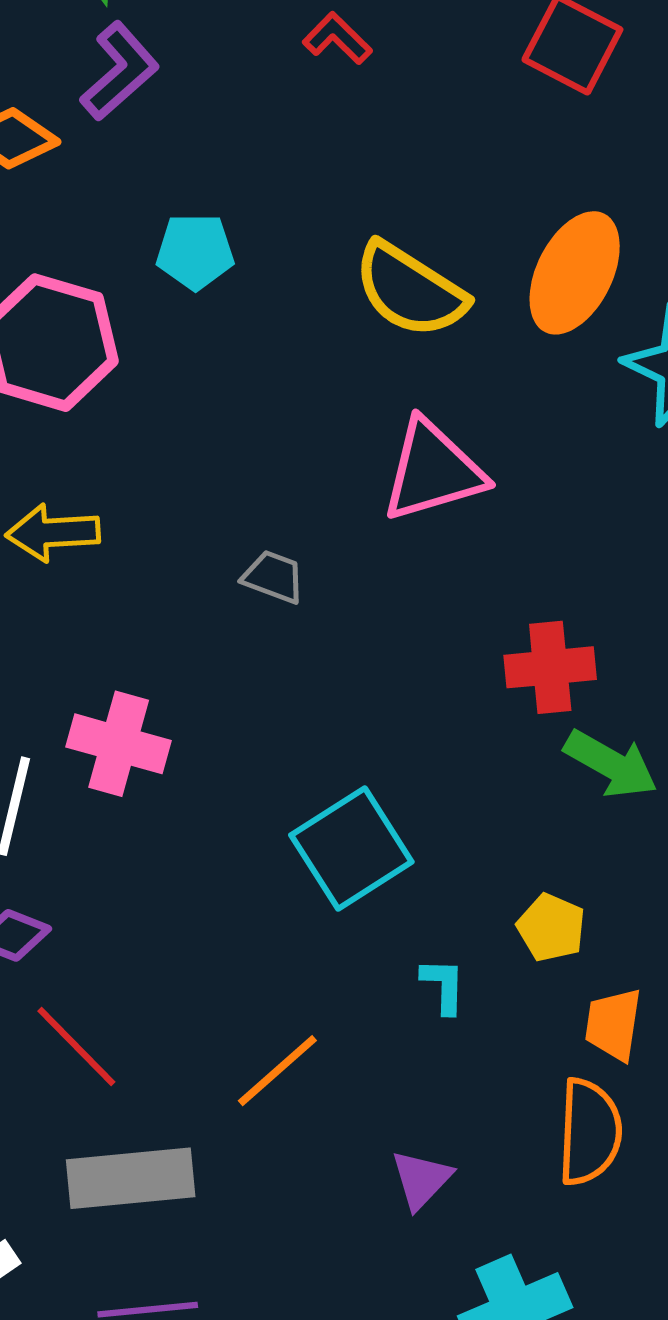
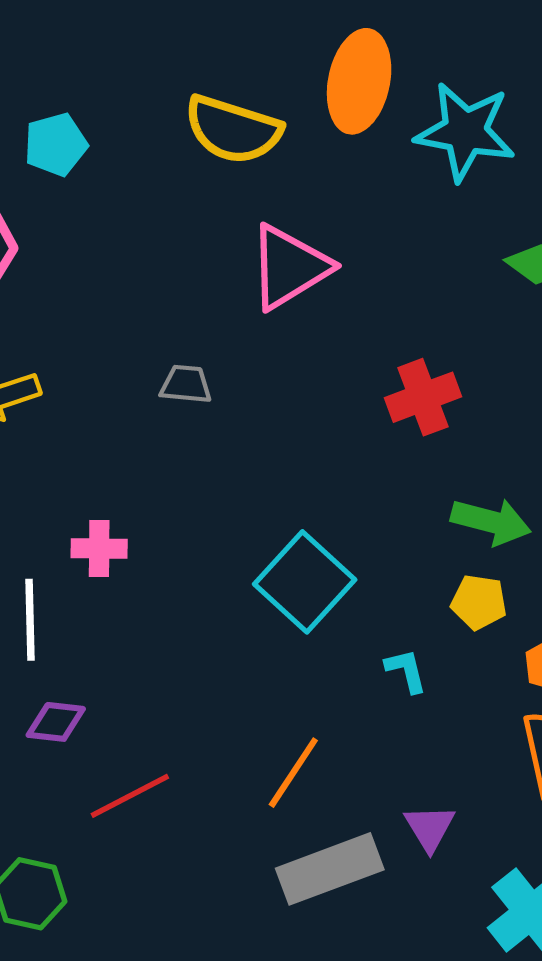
pink cross: (119, 744) -> (99, 548), size x0.7
green arrow: (611, 764) -> (491, 521), moved
red line: (76, 1047) -> (130, 796), turned -58
gray rectangle: (131, 1178) -> (330, 869), moved

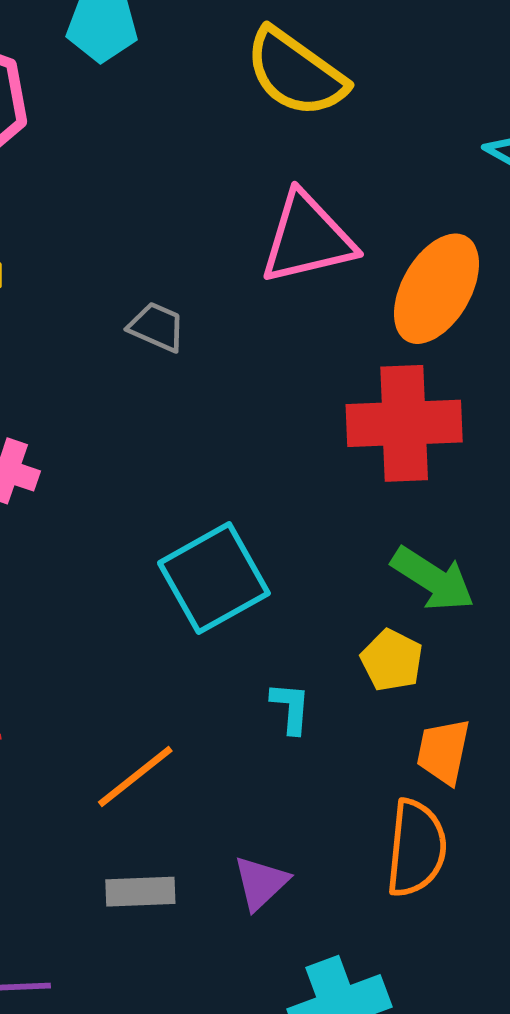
orange ellipse: (359, 81) -> (436, 289), moved
red cross: (423, 397) -> (404, 423), size x1.4
gray rectangle: (330, 869) -> (140, 892), size x0.6

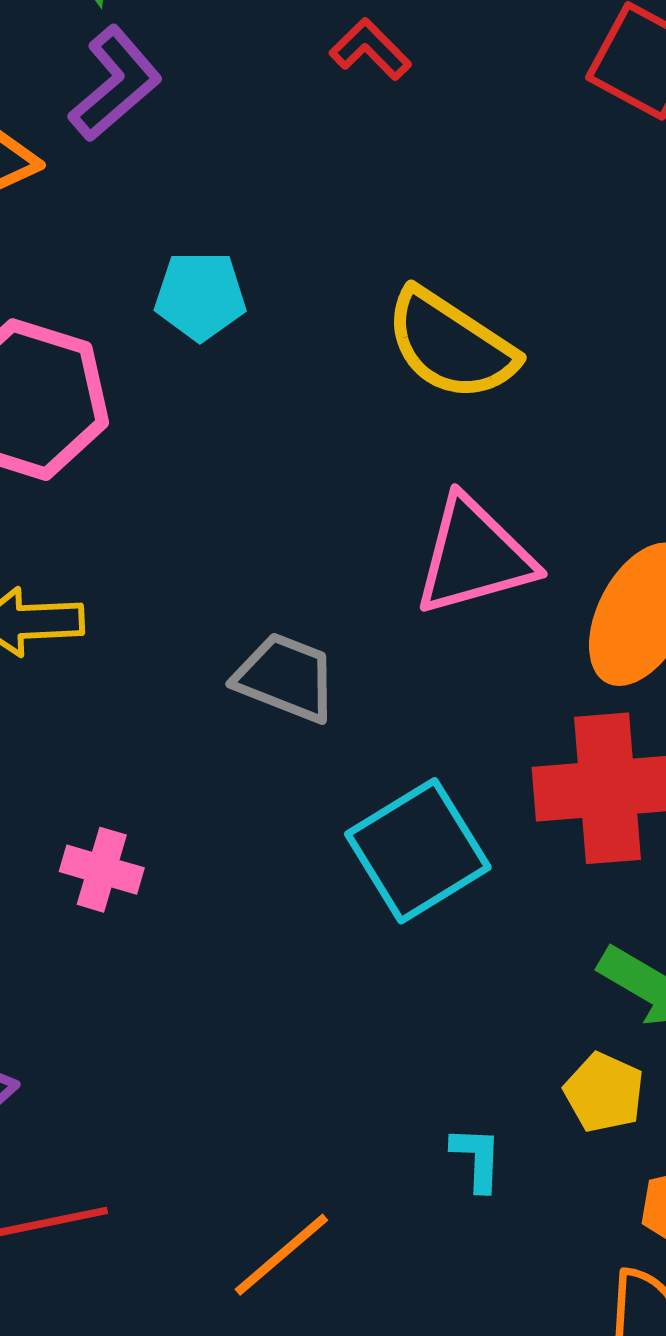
gray trapezoid: (157, 327) -> (286, 678), size x1.4
cyan square: (214, 578) -> (418, 851), moved

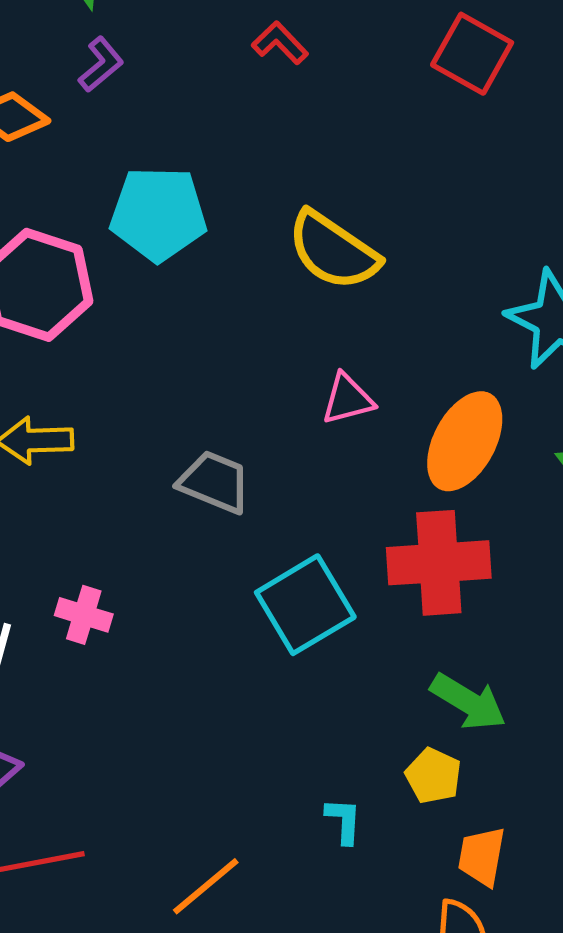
purple L-shape: (115, 84) -> (101, 64), size x0.7
cyan pentagon: (200, 296) -> (158, 214), size x1.5
pink triangle: (474, 556) -> (348, 399), size x0.6

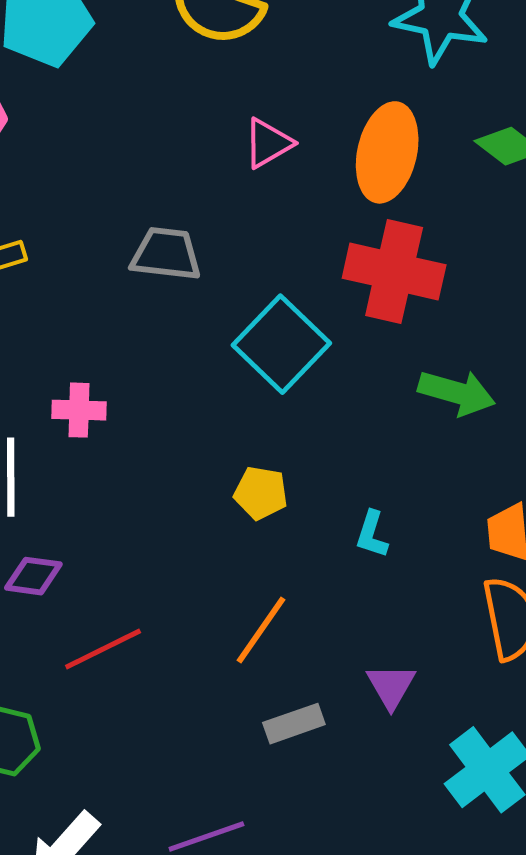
red cross: (439, 563) -> (394, 271), turned 32
yellow pentagon: (433, 776) -> (261, 493), moved
cyan L-shape: (344, 821) -> (372, 534), turned -150

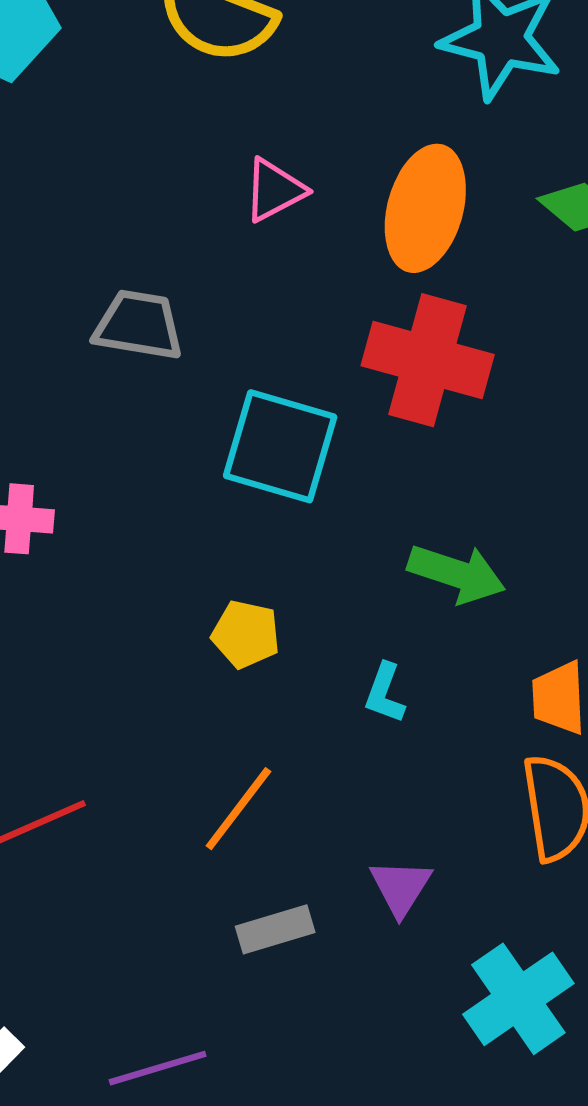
cyan square: (281, 344) -> (280, 446), turned -30
green arrow: (457, 393) -> (457, 574), moved

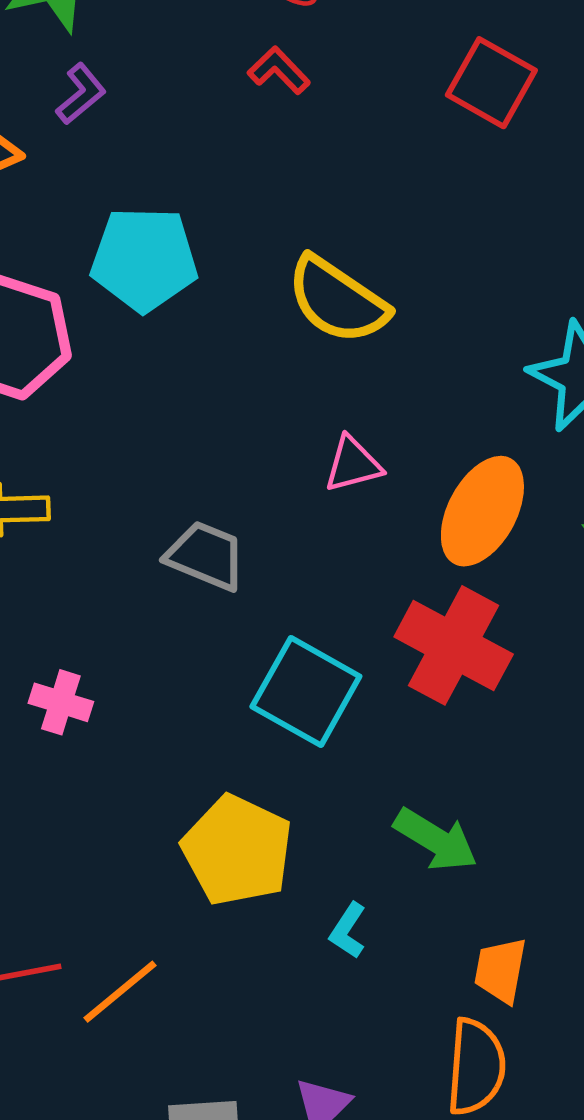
yellow pentagon: (246, 634) -> (237, 850), size x1.8
orange line: (238, 809) -> (120, 992), moved

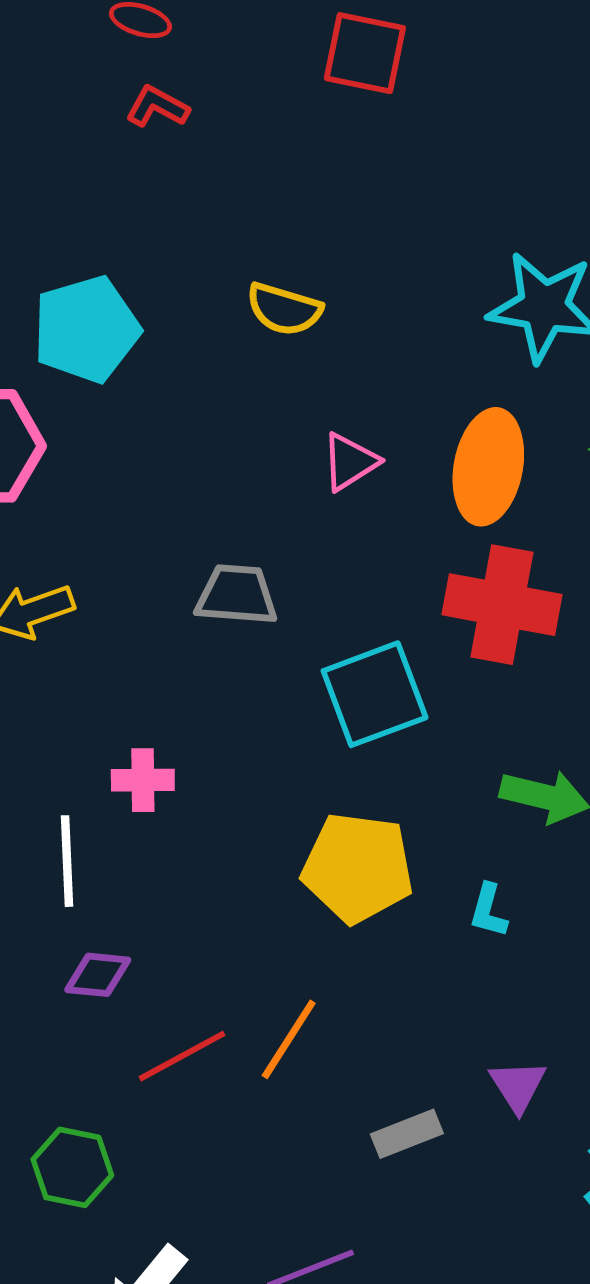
yellow semicircle: (337, 300) -> (284, 309), size x0.7
cyan square: (306, 691) -> (375, 694), turned -32

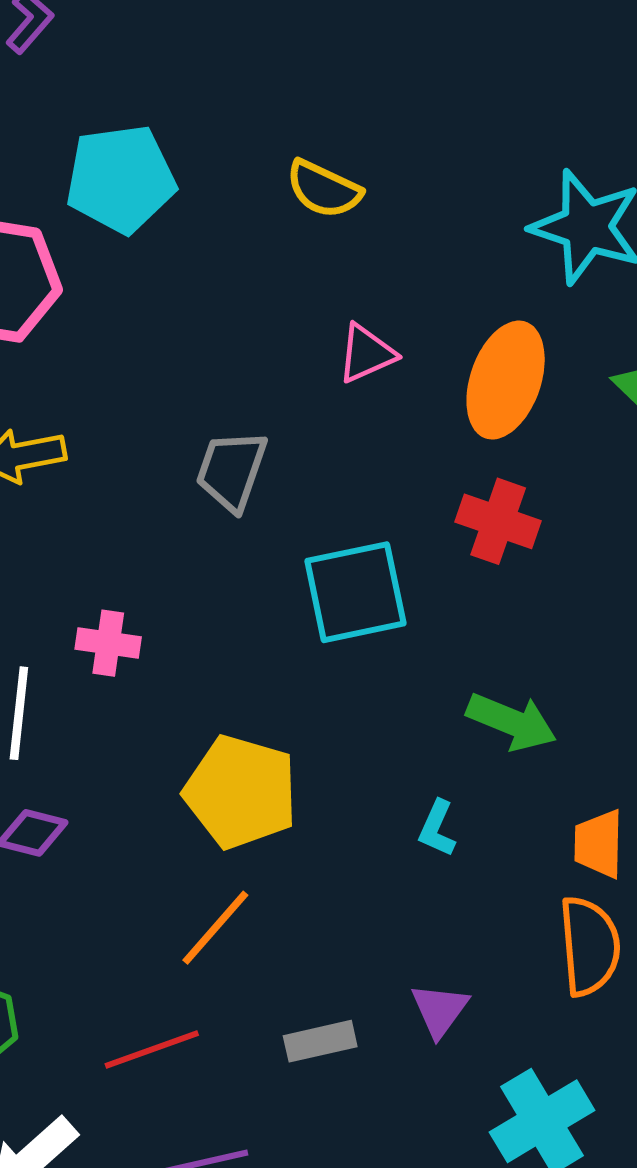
gray trapezoid: (237, 595) -> (232, 470), turned -84
red cross: (502, 605) -> (498, 521), size x0.7
yellow pentagon: (358, 868) -> (241, 792), moved
red line: (182, 1056) -> (152, 1050), moved

